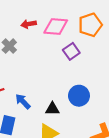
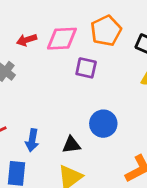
purple square: (71, 51) -> (86, 68), turned -35
blue arrow: (23, 101) -> (32, 140), turned -119

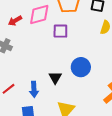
black triangle: (71, 145) -> (55, 78), moved, turned -40

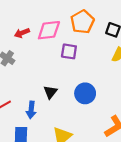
black triangle: (55, 78) -> (50, 92), moved

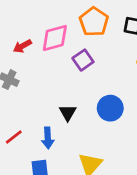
purple square: (69, 51) -> (83, 60), turned -35

